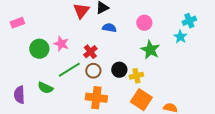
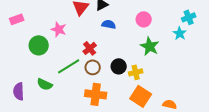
pink star: (61, 44) -> (59, 29), moved

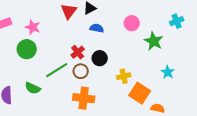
pink star: (59, 29) -> (33, 27), moved
cyan star: (180, 33) -> (168, 72), moved
green star: (150, 46) -> (154, 41), moved
black circle: (119, 66) -> (100, 58), moved
orange square: (141, 96) -> (140, 93), moved

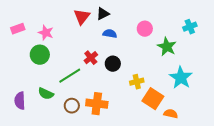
brown circle: (81, 71) -> (72, 106), moved
cyan star: (168, 72) -> (181, 78), size x1.6

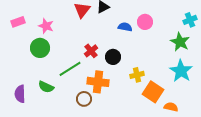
blue semicircle: (110, 34) -> (125, 27), moved
green star: (167, 47) -> (180, 42), moved
orange cross: (97, 104) -> (98, 82), moved
brown circle: (72, 106) -> (84, 99), moved

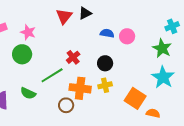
pink circle: (145, 22) -> (127, 36), moved
black circle: (113, 57) -> (105, 63), moved
yellow cross: (137, 75) -> (105, 85), moved

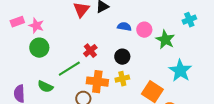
pink star: (28, 32) -> (36, 26), moved
green star: (162, 48) -> (165, 40), moved

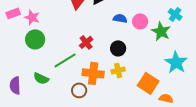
cyan cross: (189, 20) -> (175, 14), moved, turned -32

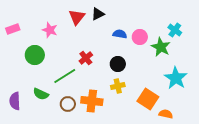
pink star: (32, 17) -> (50, 30), moved
orange cross: (93, 73) -> (92, 101), moved
brown circle: (79, 90) -> (68, 104), moved

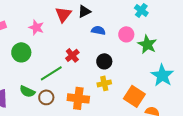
cyan cross: (175, 30) -> (141, 10), moved
blue semicircle: (120, 34) -> (98, 30), moved
brown circle: (68, 104) -> (46, 97), moved

